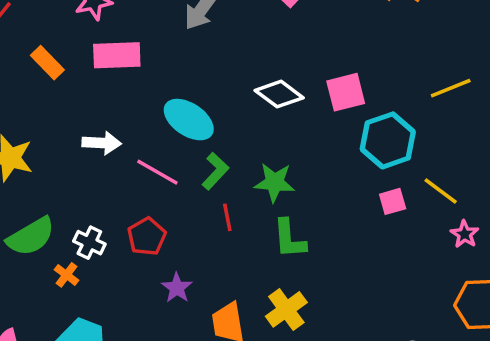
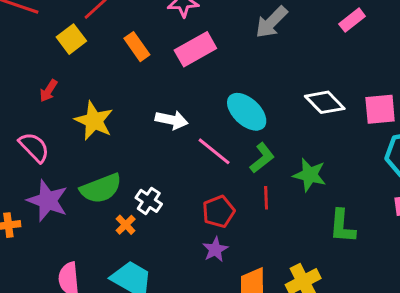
pink rectangle: (117, 55) -> (195, 49), turned -36
red pentagon: (147, 236) -> (219, 212), moved
green L-shape: (289, 239) -> (342, 226), moved

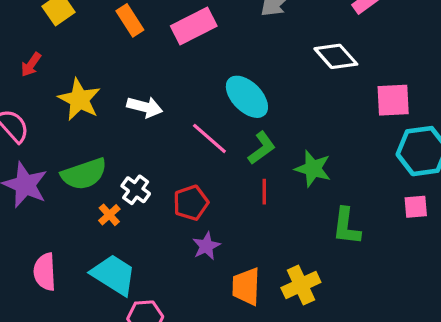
white diamond: (325, 102) -> (336, 56), moved
white arrow: (172, 120) -> (145, 107), moved
red pentagon: (219, 212) -> (191, 203), moved

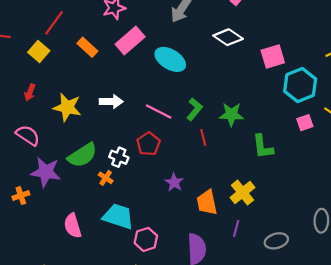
cyan ellipse: (247, 97) -> (170, 59), moved
red pentagon: (191, 203) -> (148, 144), moved

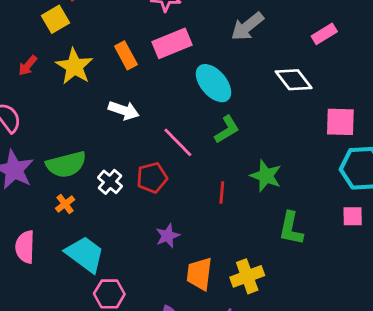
orange rectangle: (87, 47) -> (126, 55), moved
yellow star: (67, 107) -> (74, 66), moved
green L-shape: (194, 109) -> (227, 129), moved
orange cross: (106, 178) -> (65, 204), moved

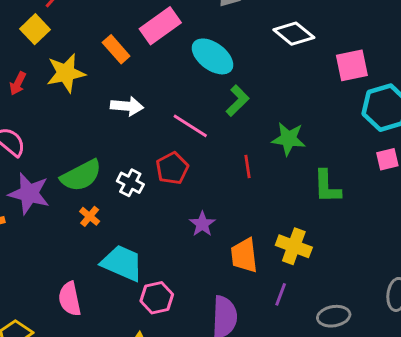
yellow star: (74, 66) -> (66, 73), turned -30
pink semicircle: (25, 247) -> (70, 299), moved
yellow cross: (247, 276) -> (294, 246), turned -36

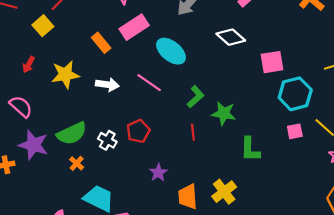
yellow star: (66, 73) -> (65, 75), moved
green L-shape: (237, 101) -> (195, 97), moved
pink line: (190, 126) -> (149, 83), moved
yellow cross: (294, 246) -> (224, 192), turned 30

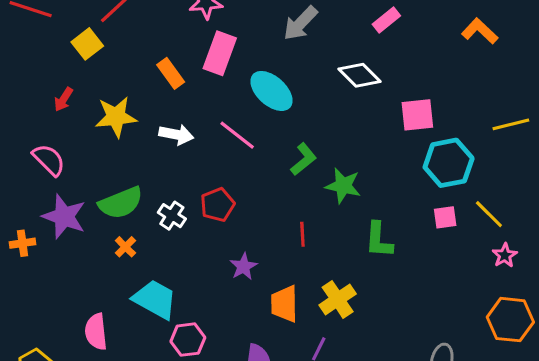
pink rectangle: (134, 27) -> (220, 53), turned -40
red line: (193, 132) -> (302, 234), moved

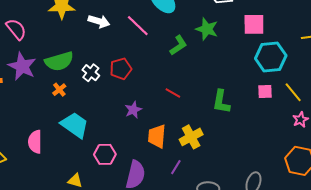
green star: (343, 186) -> (207, 29), moved
red line: (302, 234) -> (173, 93), turned -63
pink hexagon: (188, 340) -> (105, 154), moved

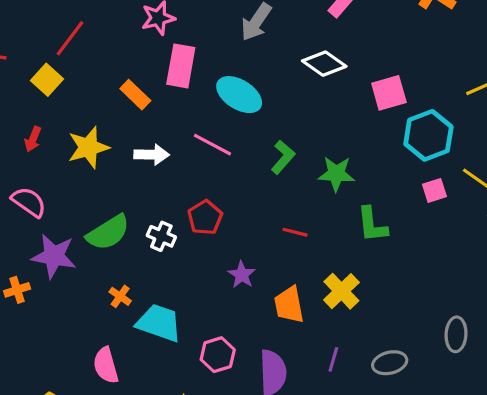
green star: (207, 29) -> (336, 174), moved
orange cross: (59, 90) -> (120, 296), moved
purple line: (176, 167) -> (333, 359), moved

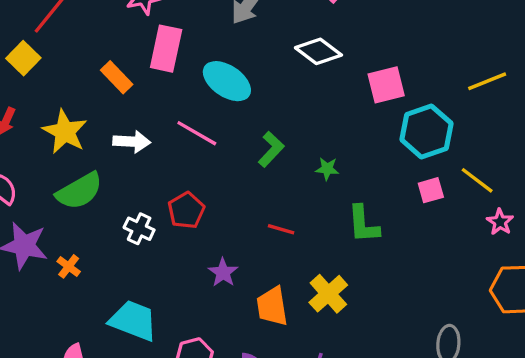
yellow star: (88, 147) -> (65, 132), turned -30
green star: (336, 174) -> (327, 169), size x0.6
green semicircle: (108, 233) -> (79, 191), moved
orange cross: (120, 296) -> (69, 266), moved

